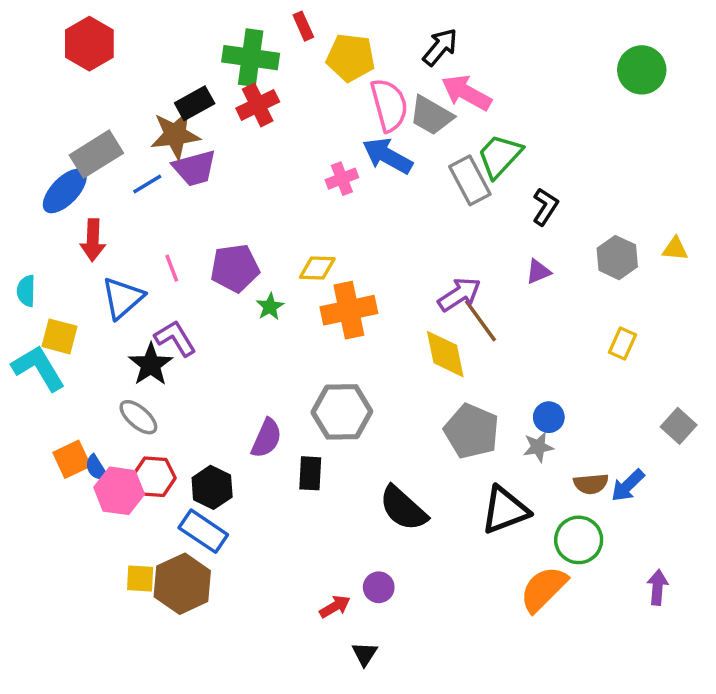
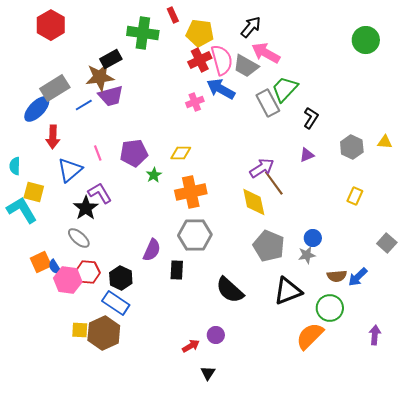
red cross: (258, 105) -> (200, 60), moved
orange cross: (349, 310) -> (191, 192), moved

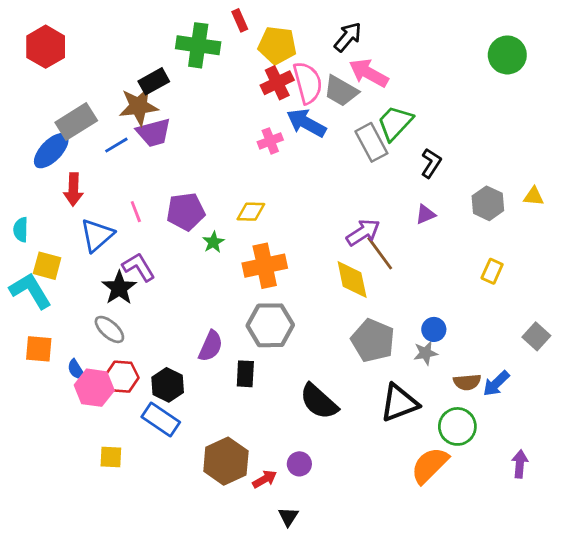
red hexagon: (51, 25) -> (46, 47), moved
orange square: (41, 262) -> (39, 349), moved, turned 30
brown hexagon: (104, 333) -> (226, 461), moved

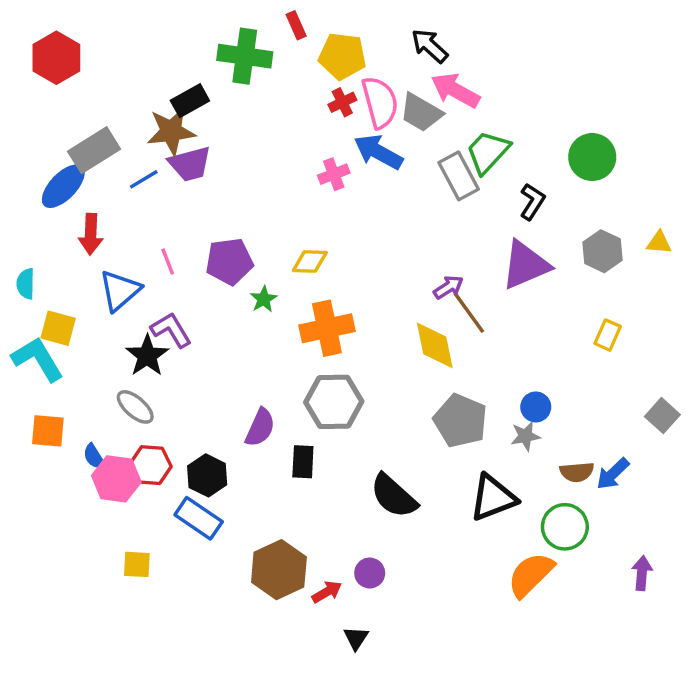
black arrow: (348, 37) -> (430, 46), turned -88
green circle: (507, 55) -> (592, 157), moved
red cross: (277, 83) -> (342, 102), size x0.7
purple triangle: (426, 214) -> (525, 265), size x2.0
purple arrow: (363, 232) -> (448, 287), size x0.7

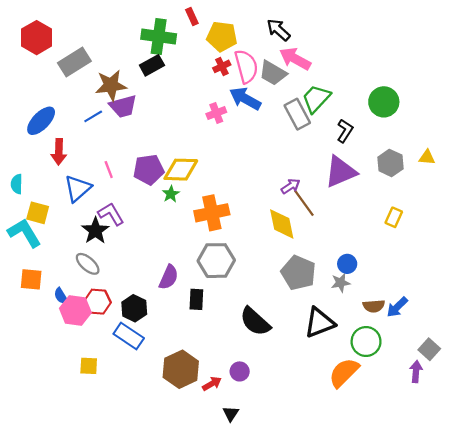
black rectangle: (190, 101) -> (152, 65), moved
gray rectangle: (94, 150) -> (74, 62), moved
yellow diamond: (310, 261) -> (181, 170), moved, size x1.5
gray square: (662, 416) -> (429, 349), moved

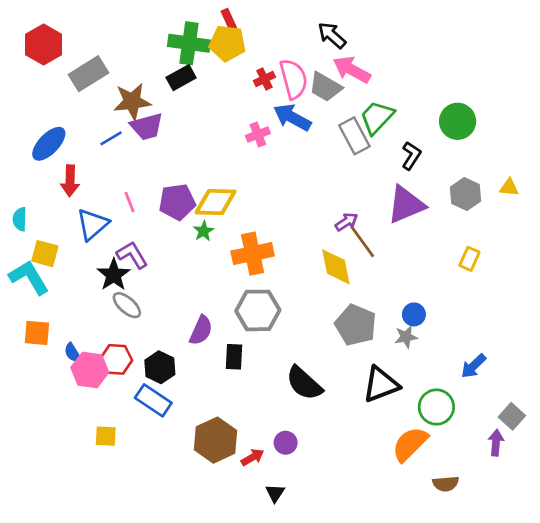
yellow pentagon: (222, 36) -> (227, 43), moved
gray ellipse: (88, 264) -> (127, 305), moved
brown semicircle: (374, 306) -> (446, 484), moved

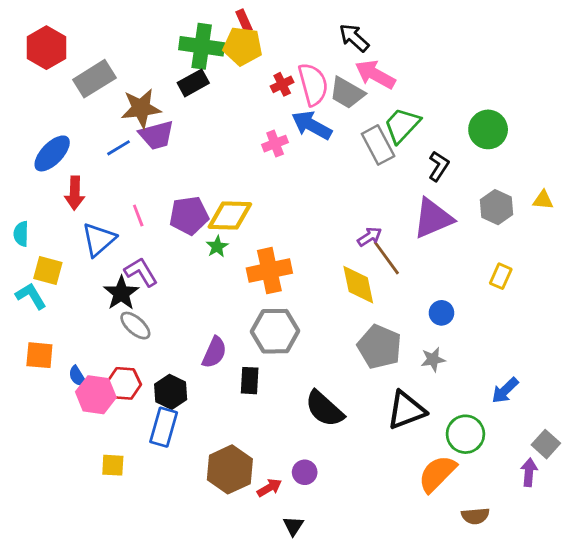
cyan L-shape: (29, 277) -> (31, 296), size x0.7
blue circle: (414, 314) -> (441, 313), moved
blue rectangle: (153, 400) -> (164, 427), turned 72

